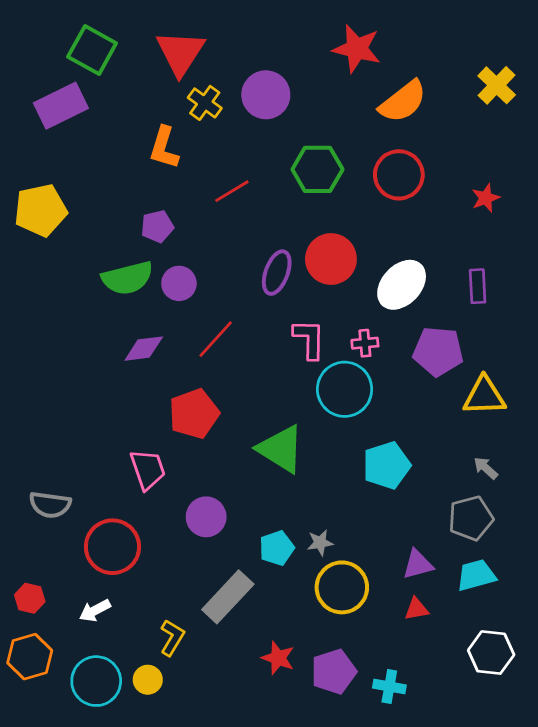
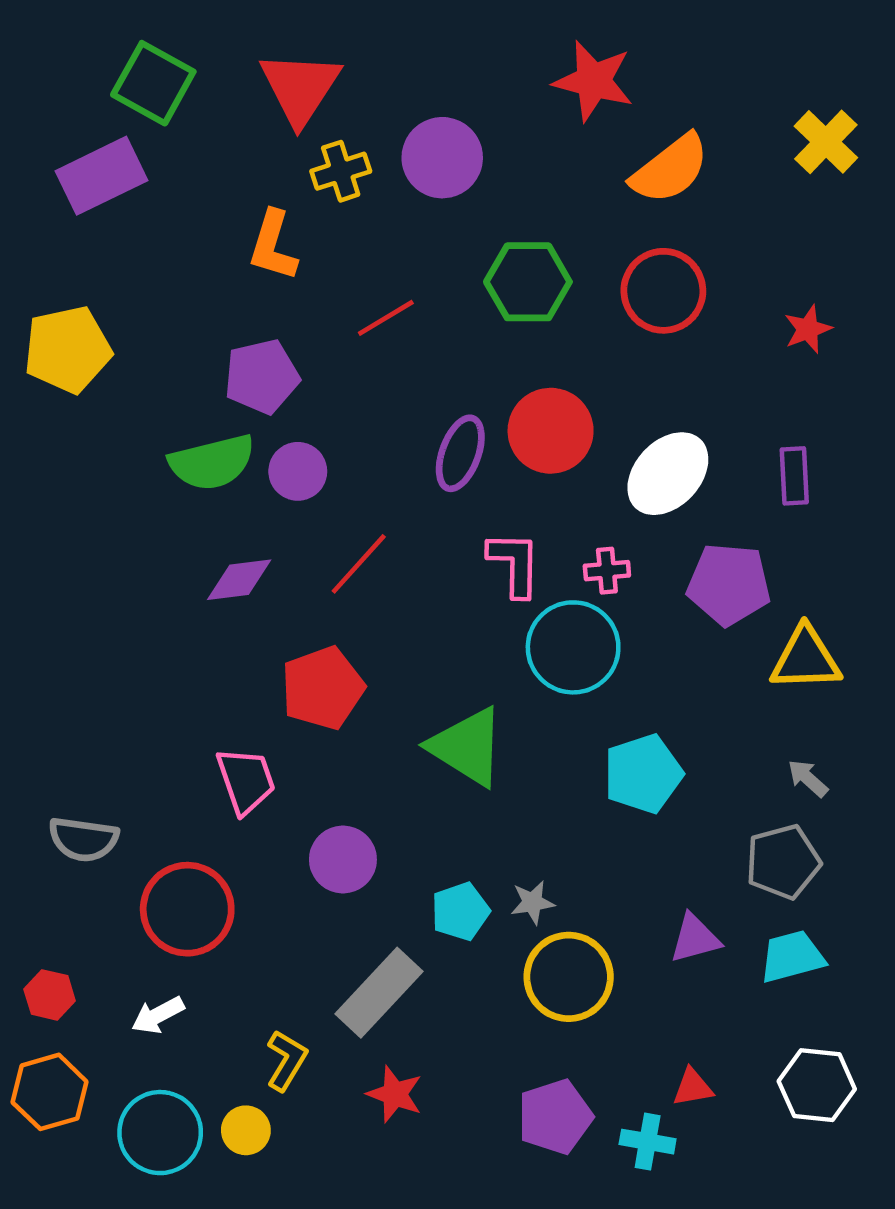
yellow cross: (205, 103) -> (341, 171), turned 36
purple pentagon: (157, 226) -> (262, 377), size x1.4
red triangle: (416, 609) -> (693, 1087), moved
red star: (278, 658) -> (395, 1094), moved

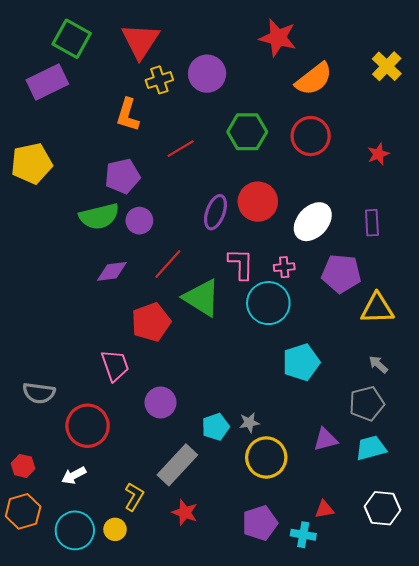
green triangle: (467, 747) -> (202, 298), moved

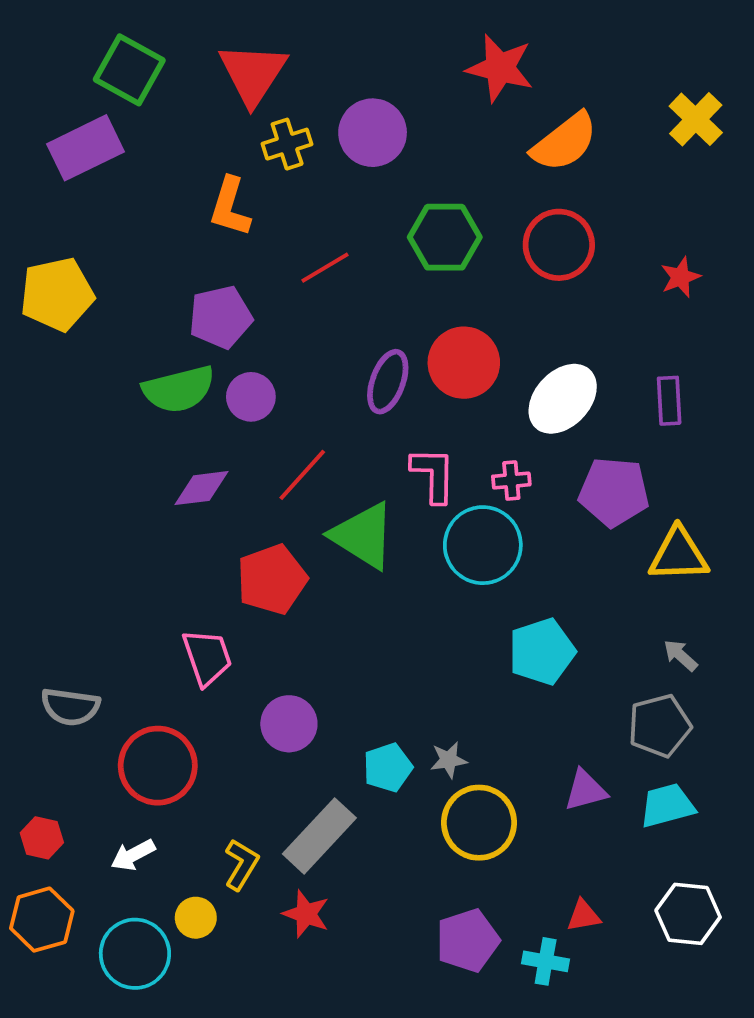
yellow L-shape: (134, 497) -> (241, 864), moved
red star: (185, 512) -> (306, 914), moved
yellow circle: (115, 529) -> (196, 918), moved

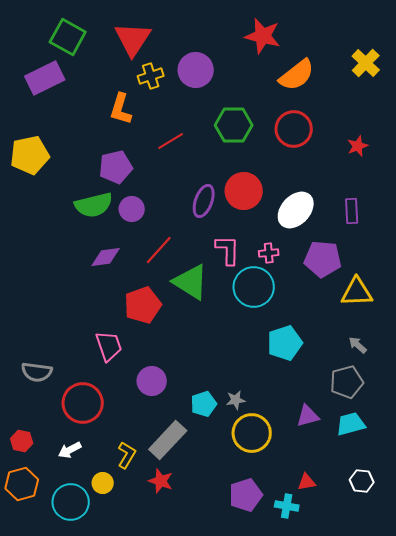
white hexagon: (688, 914) -> (362, 481), size x0.7

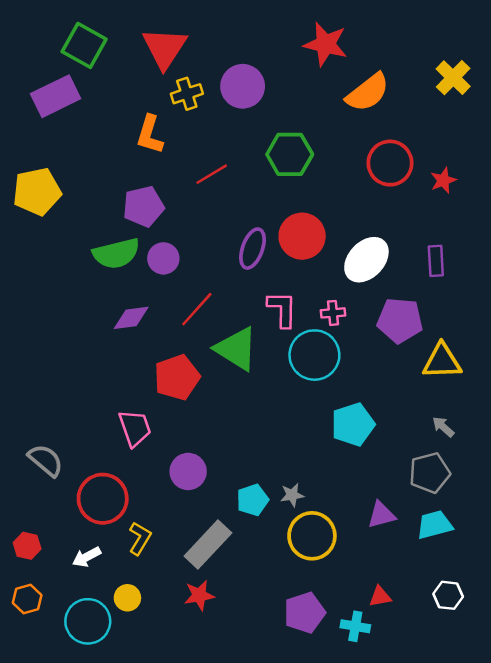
red circle: (294, 129) -> (390, 163), moved
gray semicircle: (37, 372) -> (46, 460), turned -148
yellow L-shape: (127, 455) -> (140, 538), moved
red star: (161, 481) -> (199, 595), turned -30
orange hexagon: (22, 484) -> (27, 599), size x0.7

